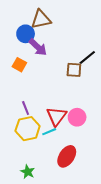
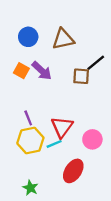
brown triangle: (41, 19) -> (63, 39), moved
purple arrow: (38, 47) -> (42, 71), moved
pink circle: (77, 117) -> (92, 139), moved

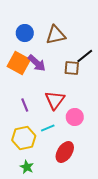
orange square: (21, 71) -> (19, 63), size x1.6
red triangle: (62, 127) -> (55, 100), moved
pink circle: (92, 139) -> (75, 117), moved
yellow hexagon: (30, 141) -> (24, 138), moved

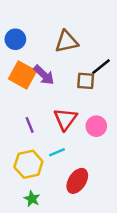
blue circle: (25, 33) -> (15, 39), moved
pink circle: (75, 117) -> (96, 126), moved

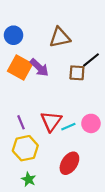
red triangle: (65, 119) -> (51, 121), moved
purple line: (30, 125) -> (21, 122), moved
pink circle: (96, 126) -> (91, 123), moved
cyan line: (57, 152) -> (68, 127), moved

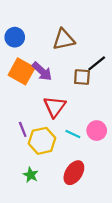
red triangle: (51, 121) -> (55, 107), moved
cyan line: (68, 127) -> (73, 134), turned 48
yellow hexagon: (25, 148) -> (42, 141), moved
green star: (29, 179) -> (31, 175), moved

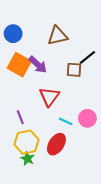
yellow hexagon: (42, 141) -> (26, 142), moved
red ellipse: (74, 173) -> (56, 144), moved

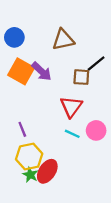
red triangle: (49, 97) -> (71, 107), moved
red ellipse: (56, 144) -> (47, 171), moved

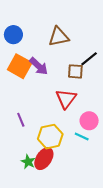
cyan line: (72, 134) -> (82, 137), moved
yellow hexagon: (29, 157) -> (50, 137), moved

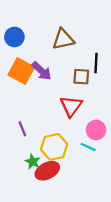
black line: (89, 59) -> (96, 63), turned -48
red ellipse: (44, 159) -> (47, 171), turned 30
green star: (28, 162) -> (33, 162), moved

